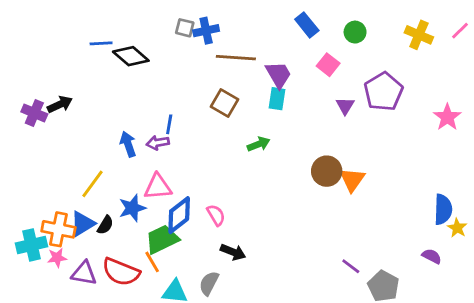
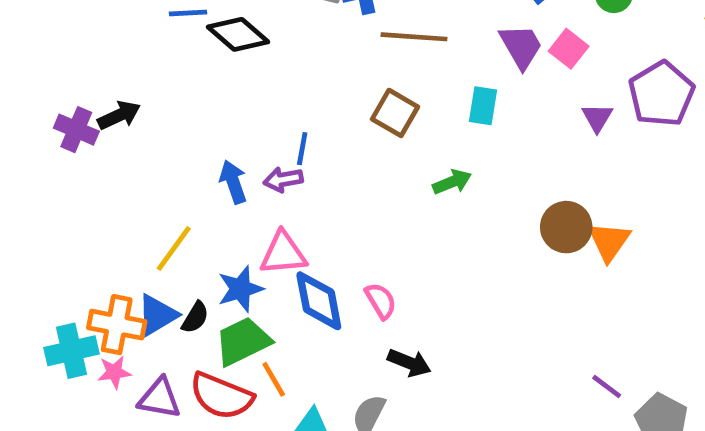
purple trapezoid: (278, 75) -> (521, 46), moved
blue diamond: (179, 215) -> (319, 301), turned -63
green trapezoid: (162, 239) -> (243, 341), moved

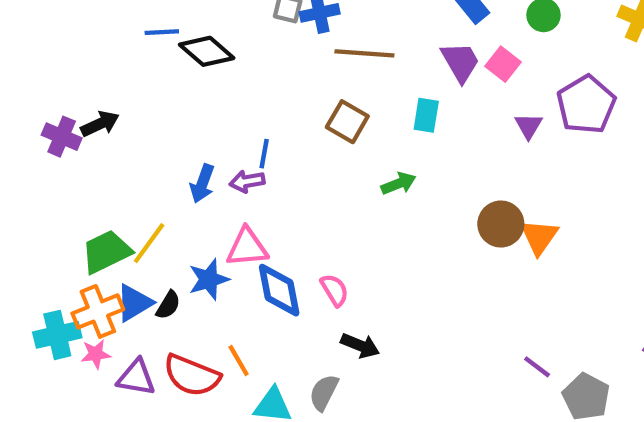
blue arrow: (233, 182) -> (202, 183), turned -141
orange cross: (117, 325) -> (98, 311), turned -33
green trapezoid: (243, 341) -> (106, 252), moved

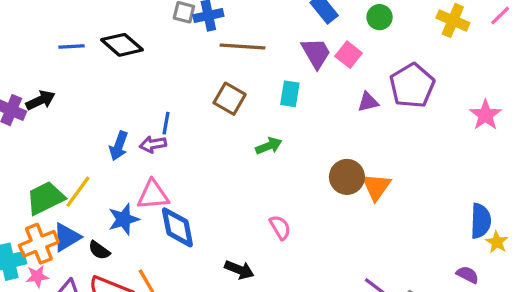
blue line: (162, 32) -> (71, 46), moved
purple triangle: (529, 126) -> (368, 102), turned 45
pink semicircle: (335, 290) -> (280, 227), moved
black semicircle: (168, 305) -> (99, 250), moved, turned 95

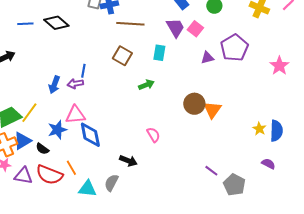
yellow star: (497, 242) -> (259, 129), moved

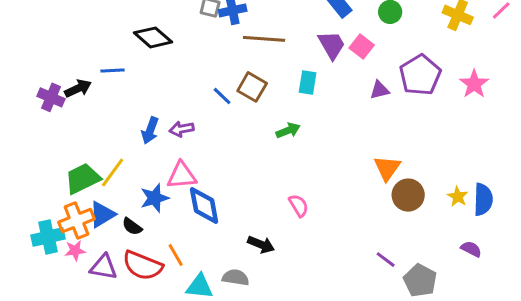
blue line: (25, 24) -> (113, 70), moved
pink star: (279, 66) -> (474, 84), moved
blue line: (83, 71) -> (222, 96), moved, turned -56
brown circle: (194, 104) -> (408, 195), moved
gray semicircle: (111, 183) -> (236, 278), turned 72

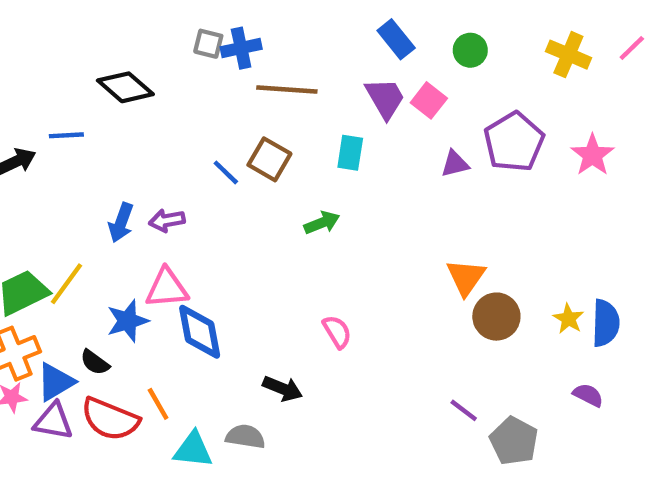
blue triangle: (102, 215) -> (56, 382), moved

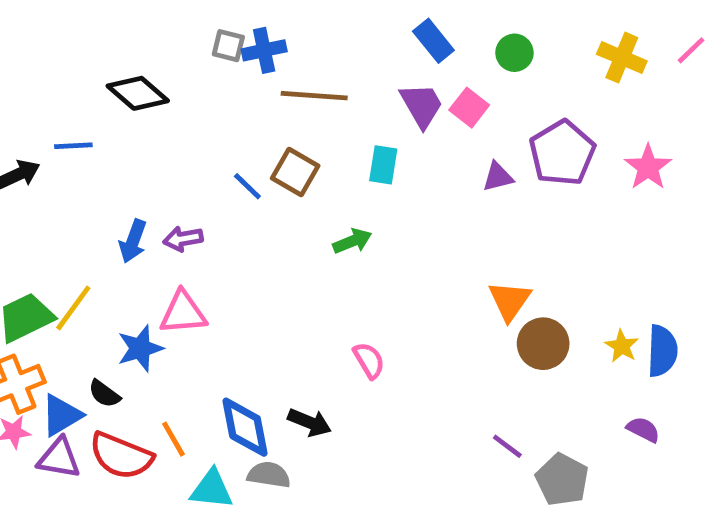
blue diamond: (200, 332) -> (245, 427), moved

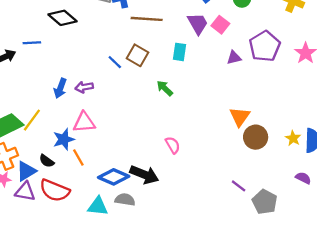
green arrow: (352, 241) -> (165, 88), turned -114
black arrow: (309, 422) -> (144, 175), size x1.4
blue diamond: (245, 427) -> (114, 177), turned -56
orange line: (173, 439) -> (78, 158), moved

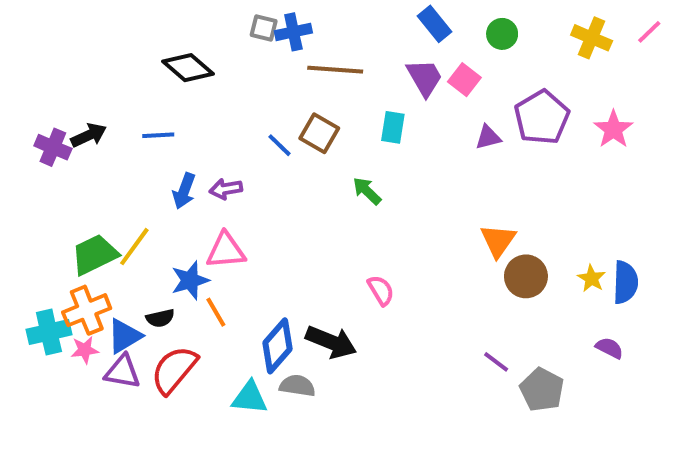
blue line: (32, 43) -> (158, 135), moved
black semicircle: (47, 161) -> (160, 318), turned -49
blue diamond: (114, 177) -> (278, 346), turned -72
red semicircle: (55, 190) -> (174, 370), turned 108

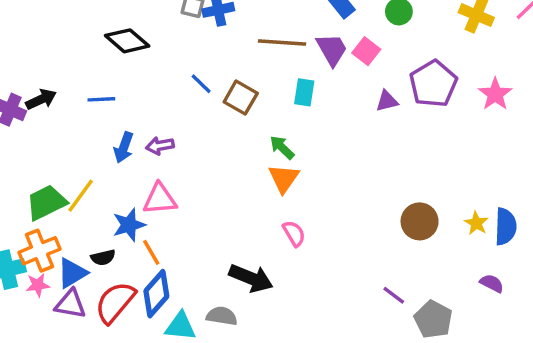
brown line: (335, 70) -> (282, 43), moved
blue line: (279, 145) -> (201, 84), moved
orange triangle: (498, 241) -> (284, 178), moved
blue diamond: (278, 346) -> (156, 294), moved

